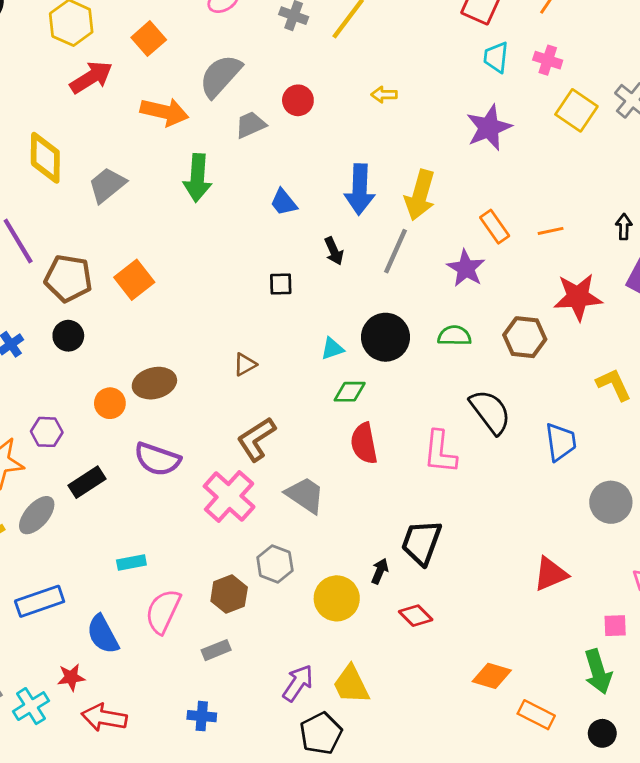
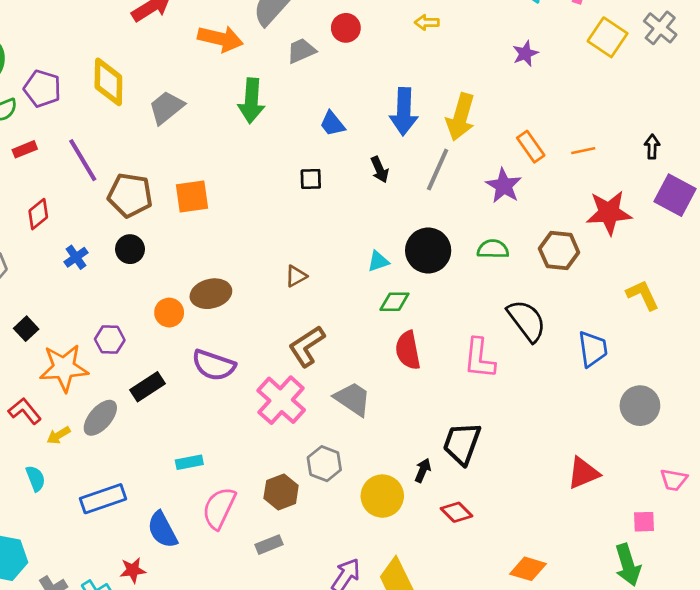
purple star: (489, 128) -> (525, 54), size x0.6
orange square: (134, 280) -> (192, 197), turned 30
black square: (281, 284) -> (311, 179), moved

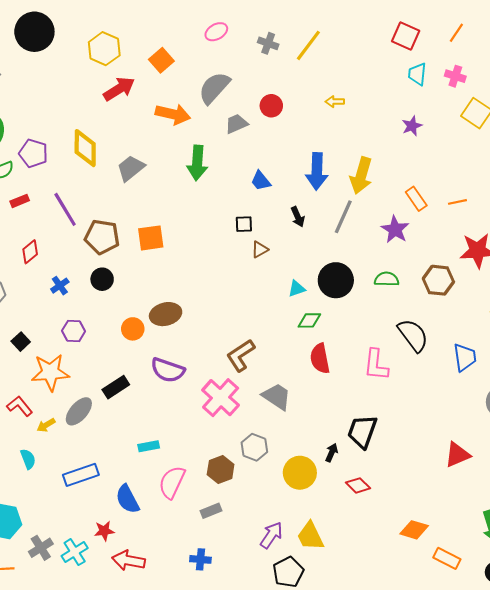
brown triangle: (296, 276) -> (260, 250), moved
purple hexagon: (110, 340) -> (74, 331), moved

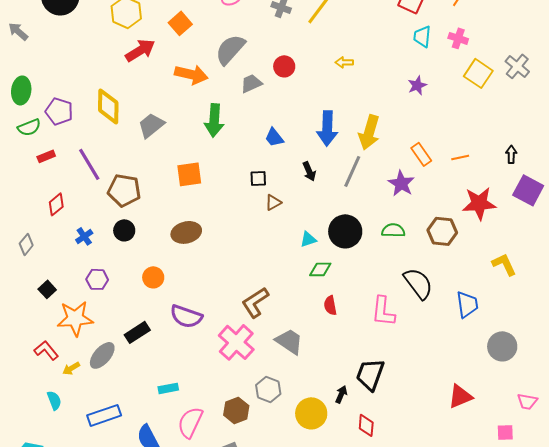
orange square: (151, 238) -> (189, 174), moved
brown ellipse: (166, 314) -> (186, 232), moved
red semicircle: (320, 358) -> (330, 305), size x0.7
red diamond: (358, 485) -> (366, 425), turned 50

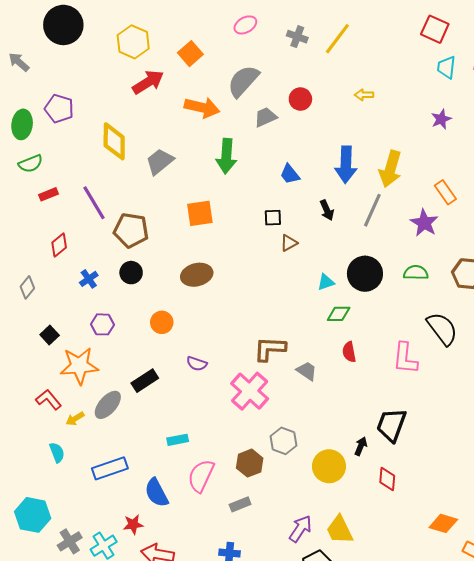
purple pentagon: (59, 111) -> (59, 109), moved
brown L-shape: (255, 302) -> (270, 349), turned 36
purple semicircle: (186, 316) -> (197, 364), size x0.6
gray trapezoid: (289, 341) -> (307, 371), moved, size x0.7

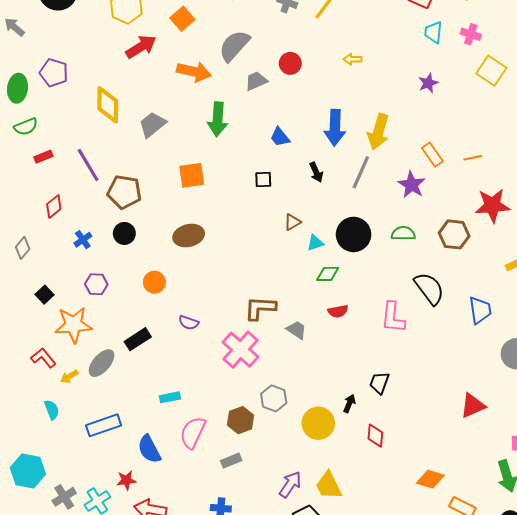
brown triangle: (289, 243) -> (292, 222), moved
red semicircle: (349, 352) -> (338, 311), turned -90
black trapezoid: (391, 425) -> (379, 383), size x0.7

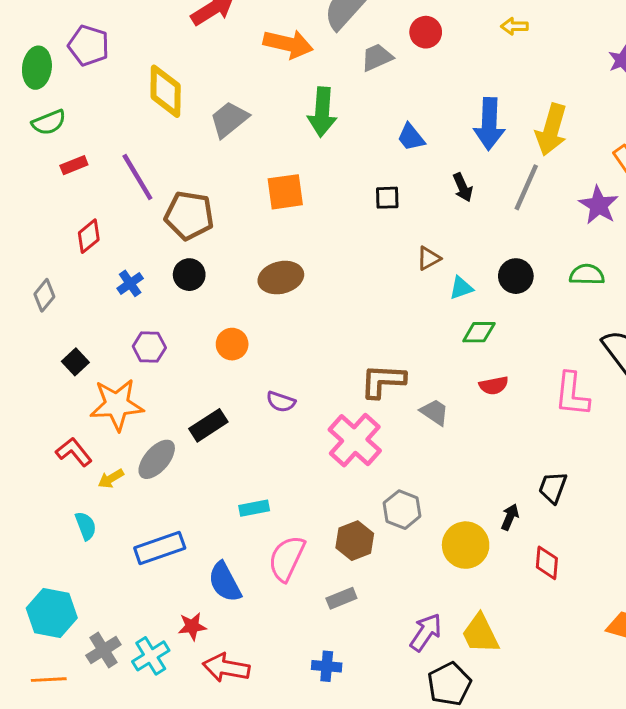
black circle: (354, 234) -> (516, 276), size x0.7

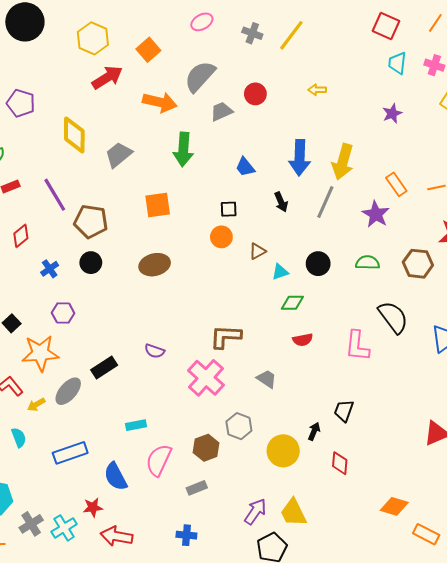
orange circle: (232, 344) -> (221, 237), moved
gray trapezoid: (435, 412) -> (267, 379), moved

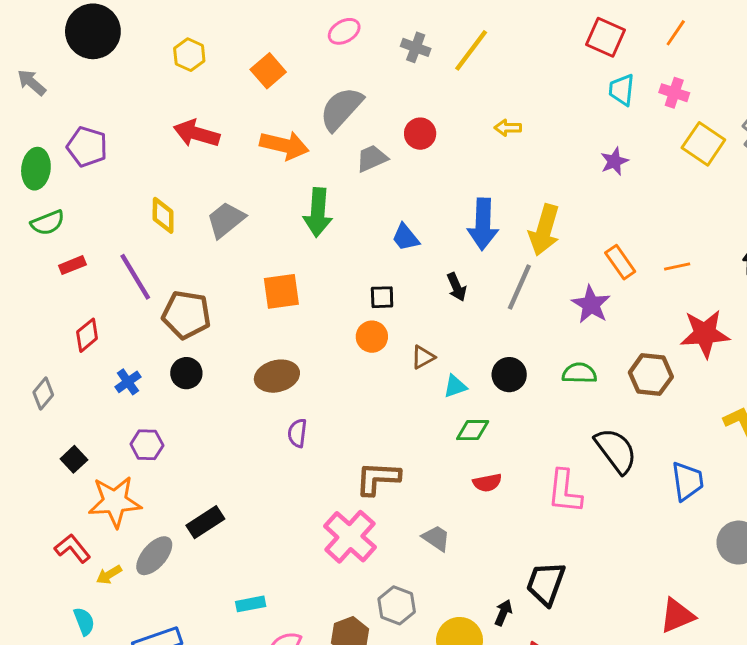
yellow hexagon: (93, 38) -> (189, 55), size x0.7
red arrow: (107, 77) -> (197, 134), moved, turned -132
yellow diamond: (74, 135) -> (163, 215), moved, size x0.7
purple semicircle: (155, 351) -> (297, 433), moved, turned 78
black trapezoid: (344, 411) -> (546, 583), size x1.4

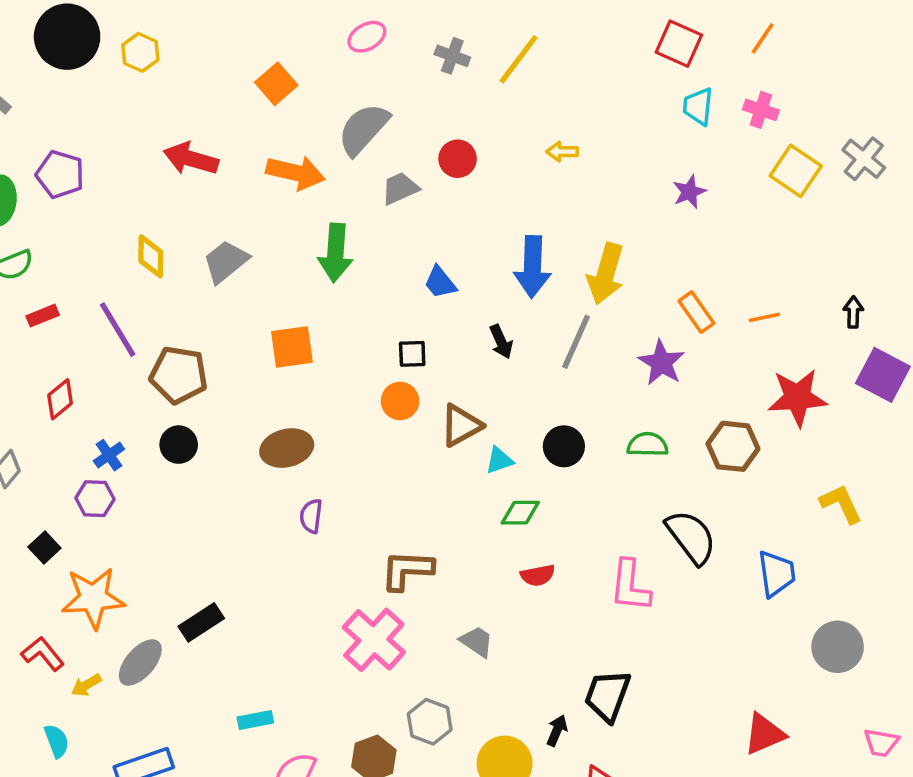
yellow hexagon: (189, 55) -> (140, 52), moved
brown triangle: (423, 357) -> (461, 425), size x1.5
purple hexagon: (147, 445) -> (95, 499), moved

